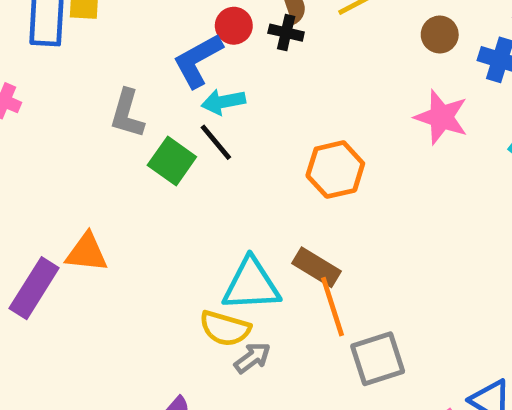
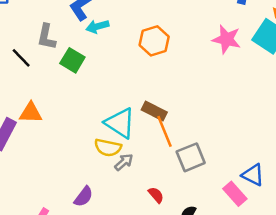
pink star: (441, 117) -> (227, 39), moved
black line: (216, 142) -> (21, 58), moved
orange hexagon: (335, 170) -> (154, 41), moved
cyan triangle: (251, 285) -> (120, 123), turned 40

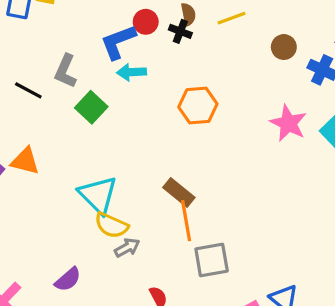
black line: (21, 58) -> (28, 90), turned -30
cyan triangle: (120, 123) -> (98, 195), moved

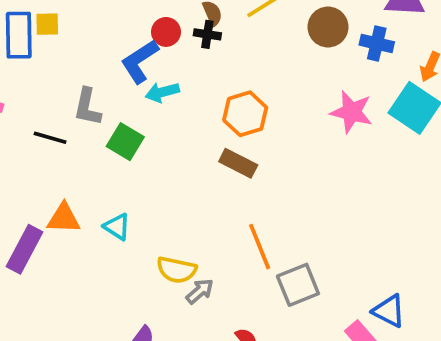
brown circle: (284, 47) -> (328, 27), size x1.4
brown rectangle: (179, 193) -> (238, 163), moved
cyan triangle: (98, 195) -> (117, 227), moved, size x0.6

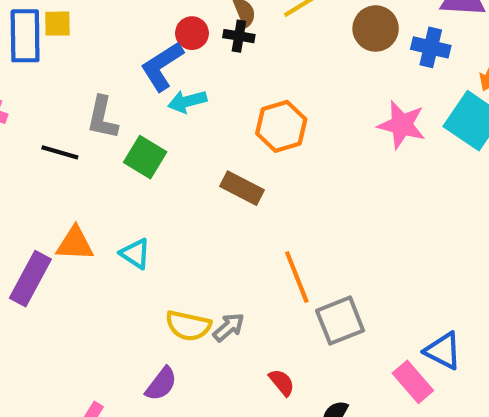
brown rectangle: (238, 163) -> (242, 188), moved
yellow semicircle: (177, 270) -> (188, 326), moved

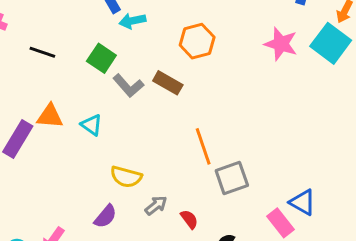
gray L-shape: (102, 118) -> (128, 86), moved, turned -56
gray arrow: (229, 327) -> (156, 205), moved

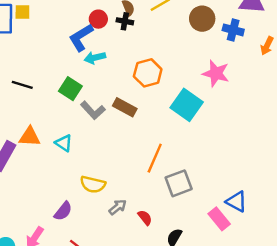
cyan square: (331, 43) -> (187, 105), moved
orange line: (203, 146) -> (155, 158), turned 44
purple semicircle: (105, 216) -> (63, 211), moved

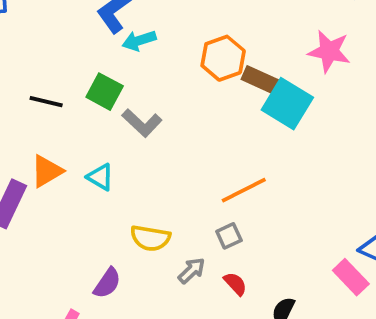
black line: (22, 85) -> (46, 102), moved
brown rectangle: (125, 107) -> (261, 80), moved
orange triangle: (30, 137) -> (47, 171), turned -30
orange line: (155, 158) -> (244, 190), turned 44
gray square: (179, 183) -> (229, 236), moved, size x0.6

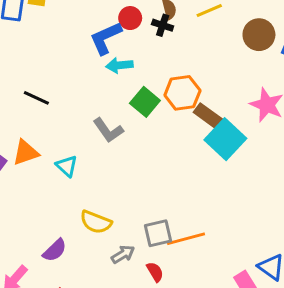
green square: (105, 92) -> (145, 102), moved
orange line: (244, 190) -> (186, 239), moved
gray square: (229, 236) -> (158, 233), size x1.4

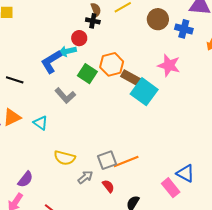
red circle: (130, 18) -> (79, 38), moved
blue L-shape: (106, 38) -> (51, 62), moved
purple semicircle: (55, 250) -> (25, 179), moved

